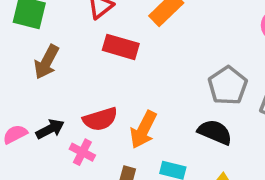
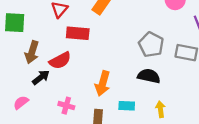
red semicircle: (100, 119) -> (60, 61), moved
black arrow: (50, 129) -> (41, 77), moved

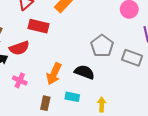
black semicircle: (149, 76) -> (84, 72), moved
pink cross: (66, 106) -> (20, 80), moved

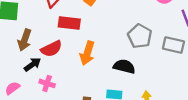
orange arrow: (54, 74) -> (87, 53), moved
pink cross: (20, 80) -> (47, 83), moved

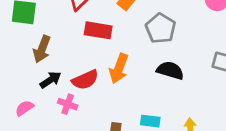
gray pentagon: (140, 36) -> (161, 28), moved
red semicircle: (51, 49) -> (85, 80), moved
black semicircle: (124, 66) -> (170, 70), moved

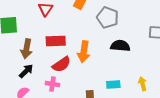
red rectangle: (98, 30) -> (56, 41), moved
black arrow: (50, 80) -> (26, 71), moved

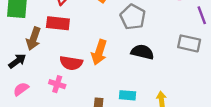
red rectangle: (56, 41) -> (58, 23), moved
red semicircle: (61, 64) -> (71, 63), turned 36
black arrow: (26, 71) -> (17, 61), moved

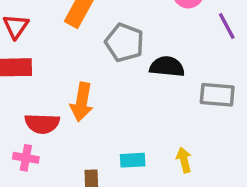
gray rectangle: (189, 43) -> (217, 95), moved
black semicircle: (142, 52) -> (167, 67), moved

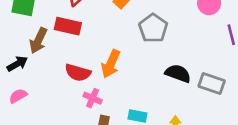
black semicircle: (167, 67) -> (178, 73), moved
pink cross: (26, 158) -> (93, 98), moved

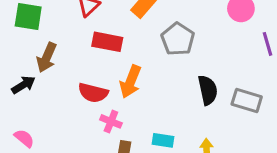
red rectangle: (68, 26) -> (107, 42), moved
black semicircle: (178, 73) -> (208, 90), turned 60
pink semicircle: (18, 96) -> (24, 138), moved, turned 72

